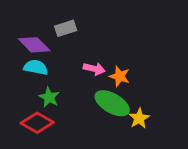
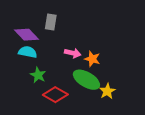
gray rectangle: (66, 28) -> (51, 22), turned -63
red diamond: (37, 123) -> (55, 95), moved

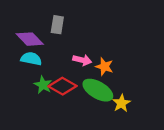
red diamond: (55, 95) -> (63, 86), moved

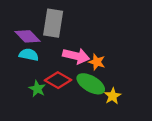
gray rectangle: (57, 25) -> (53, 23), size x1.6
pink arrow: (82, 60) -> (76, 56), size x1.5
green star: (43, 85) -> (37, 89), moved

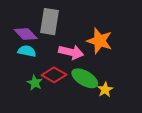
orange star: (97, 62) -> (100, 41), moved, size x1.6

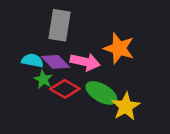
purple diamond: (26, 34) -> (55, 62), moved
green star: (35, 83) -> (43, 79), moved
yellow star: (105, 90) -> (126, 106), size x1.5

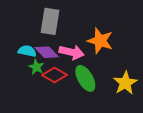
green ellipse: (101, 93) -> (85, 78), turned 30
yellow star: (126, 106) -> (125, 83), moved

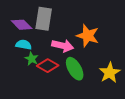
purple diamond: (47, 52) -> (22, 25), moved

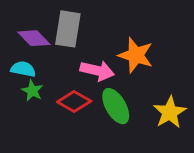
cyan semicircle: (24, 45) -> (23, 69), moved
green star: (32, 59) -> (32, 91), moved

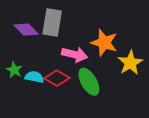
cyan semicircle: (23, 69) -> (34, 77), moved
green star: (32, 91) -> (14, 70), moved
yellow star: (170, 112) -> (130, 63), moved

